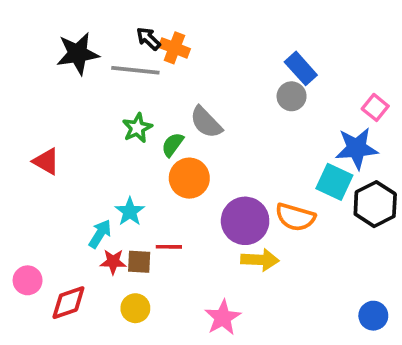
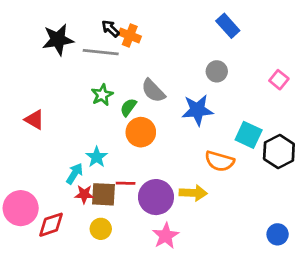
blue rectangle: (301, 68) -> (228, 26), moved
blue star: (357, 148) -> (197, 110), moved
purple circle: (245, 221) -> (156, 197), moved
brown square: (139, 262) -> (104, 194), size x1.4
pink circle: (28, 280) -> (21, 208), size x1.6

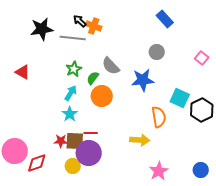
red triangle: (34, 120) -> (23, 72), moved
orange semicircle: (220, 161) -> (159, 117), turned -115
cyan arrow: (75, 174) -> (71, 93), moved
purple circle: (156, 197) -> (89, 153), moved
pink star: (166, 236) -> (159, 171), moved

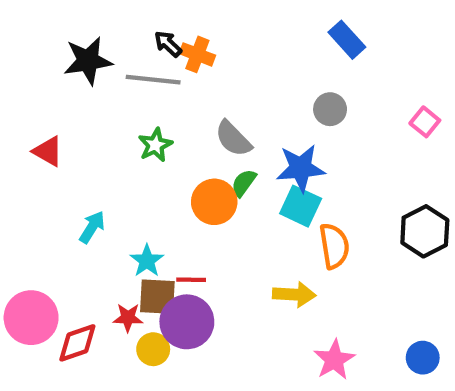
green semicircle: (93, 78) -> (244, 183), moved
cyan arrow: (71, 93) -> (92, 227), moved
cyan square: (180, 98) -> (301, 206), moved
cyan star: (70, 114) -> (147, 261), moved
red star: (61, 141) -> (128, 318), moved

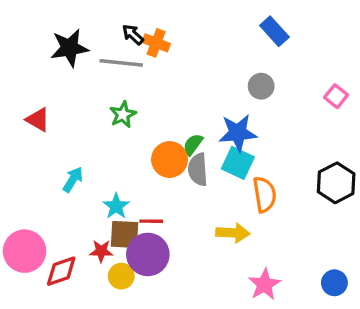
gray semicircle: (233, 139) -> (198, 169), moved, turned 40

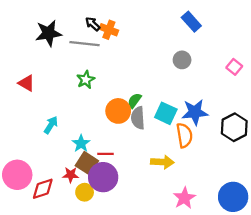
blue star: (238, 133) -> (195, 112), moved
brown square: (125, 234) -> (87, 163), turned 30
blue circle: (334, 283) -> (233, 197), size x1.6

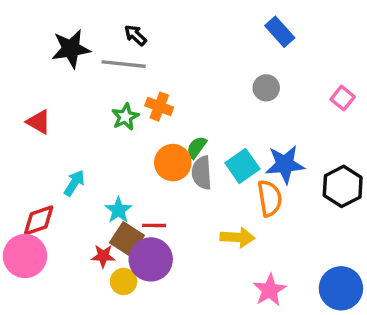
orange cross: (109, 30) -> (159, 107), moved
cyan square: (166, 113) -> (242, 166), turned 30
red diamond: (43, 189) -> (39, 220), moved

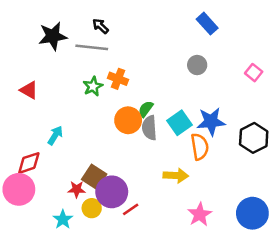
cyan star: (118, 210) -> (63, 219), moved
red line: (154, 225) -> (131, 209), moved, turned -36

